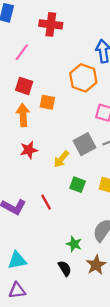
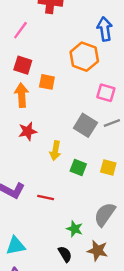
gray square: (84, 144) -> (85, 125), turned -30
yellow arrow: (61, 159) -> (55, 151), moved, turned -30
red line: (46, 202) -> (46, 198), moved, turned -49
brown star: (96, 265) -> (97, 251), turned -30

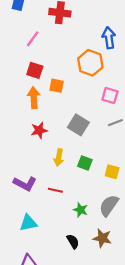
gray square: (85, 125) -> (78, 125), moved
yellow arrow: (55, 151) -> (59, 158), moved
yellow square: (108, 167) -> (112, 172), moved
green star: (75, 229) -> (81, 210), moved
cyan triangle: (16, 246) -> (28, 223), moved

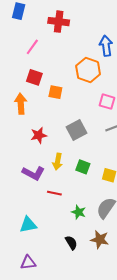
orange arrow: (34, 98) -> (21, 104), moved
gray square: (78, 125) -> (77, 130), turned 30
purple L-shape: (25, 184) -> (33, 173), moved

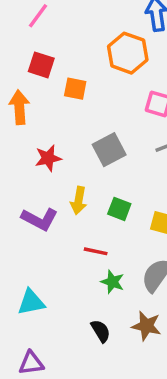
red line: (54, 193) -> (96, 251), moved

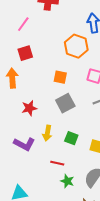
red square: (41, 65) -> (25, 53), turned -35
orange square: (75, 89) -> (60, 77), moved

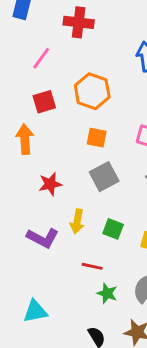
orange hexagon: (76, 46) -> (92, 91), moved

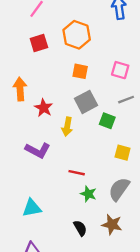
orange arrow: (25, 139) -> (20, 89), moved
red star: (50, 184) -> (44, 108), turned -30
yellow arrow: (77, 221) -> (67, 127), moved
green square: (113, 229) -> (107, 121), moved

